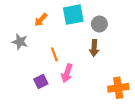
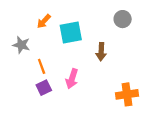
cyan square: (73, 15) -> (71, 33), moved
gray circle: (99, 24) -> (123, 19), moved
orange line: (54, 54) -> (42, 66), moved

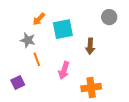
gray star: (21, 45) -> (28, 40), moved
purple square: (44, 88) -> (18, 82), moved
orange cross: (127, 94) -> (91, 87), moved

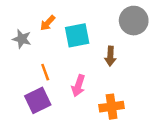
gray circle: (109, 17) -> (134, 21), size x1.5
gray star: (28, 40) -> (22, 39), moved
purple square: (18, 82) -> (38, 100), moved, size x1.5

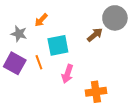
cyan square: (77, 35) -> (58, 45), moved
brown arrow: (110, 56) -> (95, 35), moved, turned -133
purple square: (38, 100) -> (15, 63), moved, turned -35

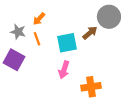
cyan square: (58, 45) -> (67, 43), moved
orange line: (39, 62) -> (37, 39), moved

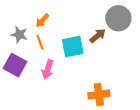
pink arrow: (64, 70) -> (48, 69), moved

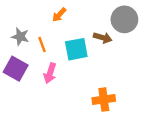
orange arrow: (42, 20) -> (59, 15), moved
brown arrow: (98, 36) -> (103, 38), turned 56

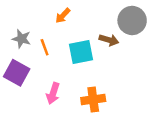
pink arrow: (50, 73) -> (53, 93), moved
orange cross: (104, 100) -> (93, 100), moved

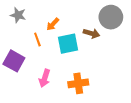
orange arrow: (63, 16) -> (53, 24), moved
gray star: (21, 39) -> (18, 15), moved

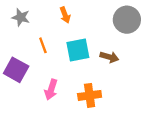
orange arrow: (53, 24) -> (65, 15), moved, turned -64
brown arrow: (91, 33) -> (109, 57), moved

